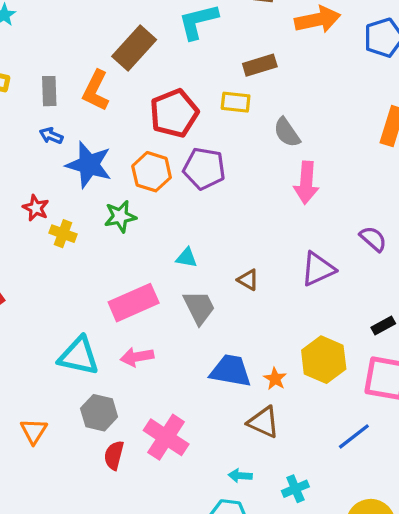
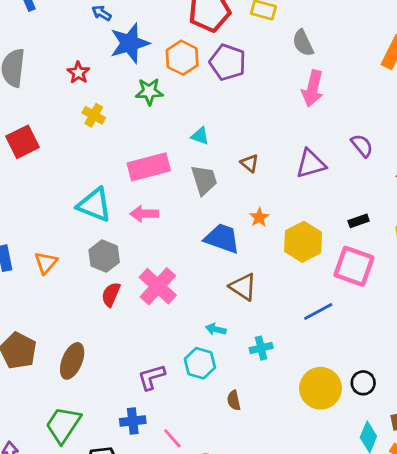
blue star: (89, 165) -> (130, 43), turned 30
yellow cross: (63, 234) -> (94, 115), moved
orange star: (275, 379) -> (259, 217), moved

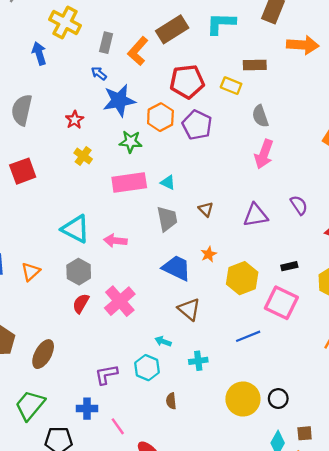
pink rectangle: (149, 167) -> (129, 183), moved

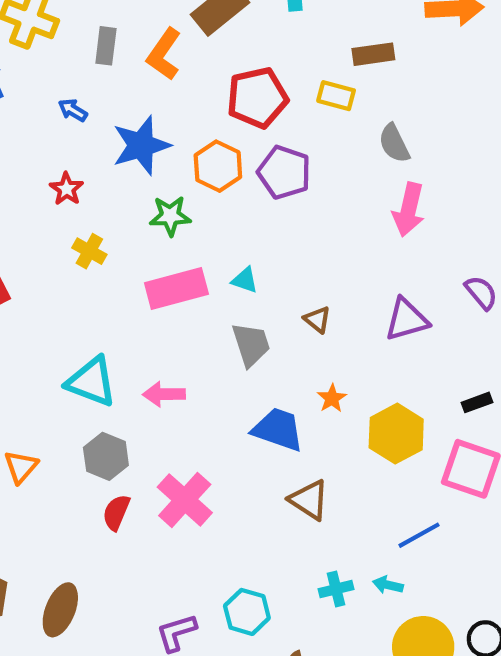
blue arrow: (99, 73) -> (73, 110), moved
cyan arrow: (163, 341) -> (388, 585), moved

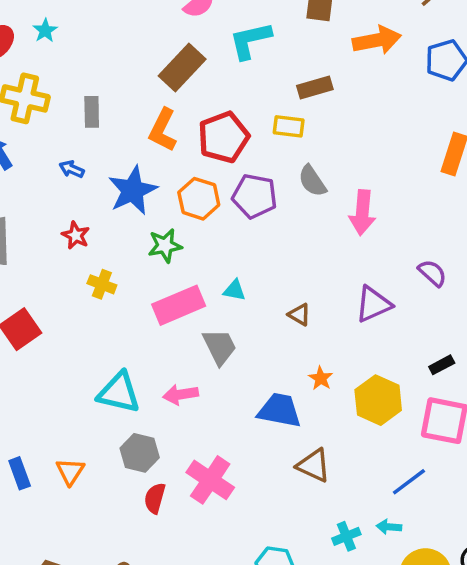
orange L-shape: (164, 54) -> (163, 130), moved
gray semicircle: (394, 143) -> (312, 181), moved
gray trapezoid: (251, 344) -> (220, 347), moved

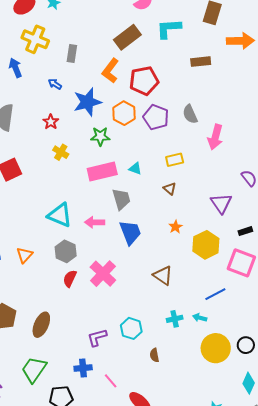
yellow rectangle: (289, 126) -> (175, 160), moved, turned -30
purple triangle: (373, 304) -> (221, 203), moved, turned -50
blue trapezoid: (279, 410) -> (130, 232), moved, turned 48

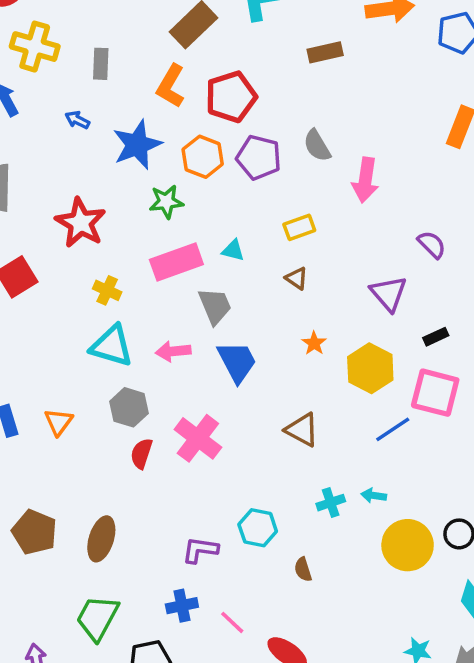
red star: (51, 122) -> (81, 223), moved, size x1.8
yellow cross: (61, 152) -> (107, 290), moved
blue line: (215, 294) -> (393, 429), moved
purple L-shape: (97, 337) -> (200, 550), turned 30

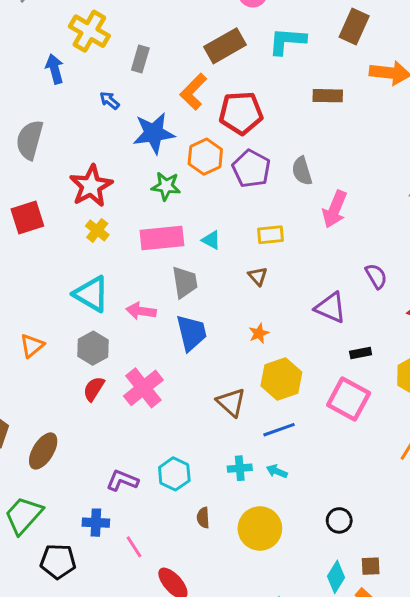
yellow cross: (107, 290) -> (97, 230), moved
purple triangle: (389, 293) -> (331, 308), turned -40
yellow hexagon: (370, 368) -> (281, 379), moved
blue line: (393, 429) -> (279, 430), moved
yellow circle: (408, 545) -> (260, 528), moved

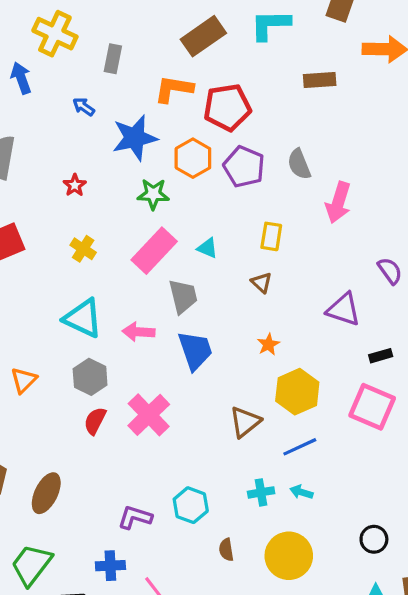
orange L-shape: (193, 92) -> (174, 89), turned 60
red star: (91, 186) -> (75, 185), moved, size x0.5
yellow rectangle: (270, 235) -> (271, 236), turned -70
pink rectangle: (162, 238) -> (154, 251), turned -36
brown triangle: (231, 402) -> (245, 422), turned 44

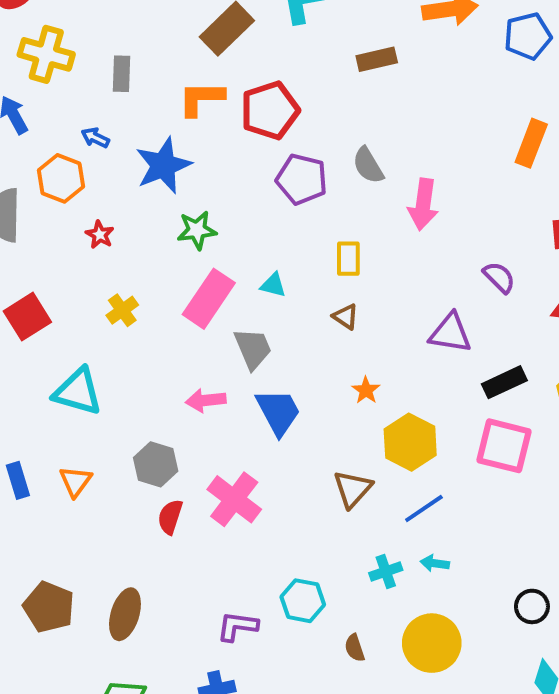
orange hexagon: (193, 158) -> (61, 178), moved
yellow cross: (83, 249) -> (122, 310), turned 30
cyan triangle: (83, 318) -> (78, 392), moved
black rectangle: (381, 356) -> (504, 382), size x1.5

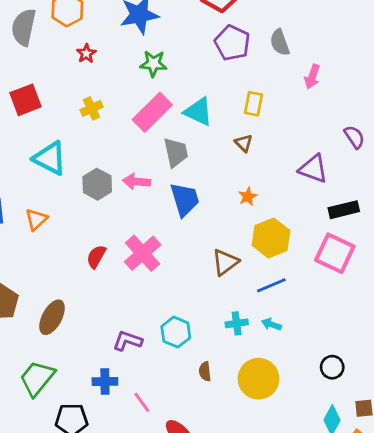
pink arrow: (423, 204) -> (312, 77), size x0.7
cyan triangle: (273, 285) -> (198, 112), size x1.6
gray hexagon: (156, 464) -> (97, 184), moved

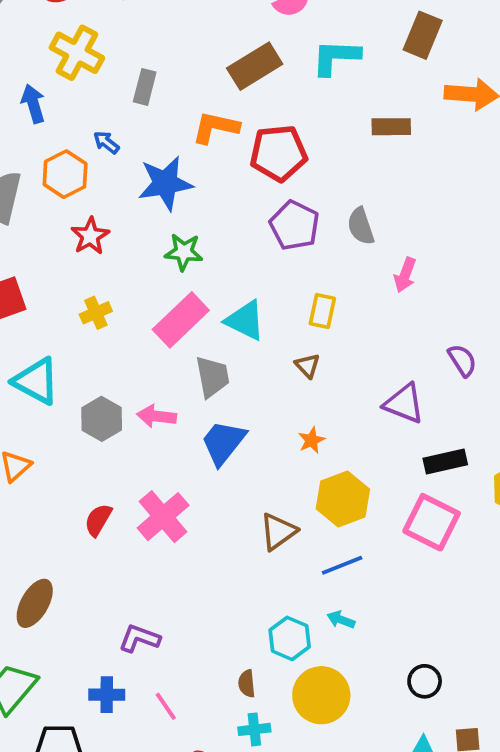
red star: (86, 54) -> (90, 236), size x1.4
blue trapezoid: (185, 199) -> (223, 442), turned -126
cyan cross: (237, 323) -> (254, 729), moved
cyan hexagon: (176, 332) -> (290, 638), moved
pink line: (142, 402) -> (166, 706), moved

